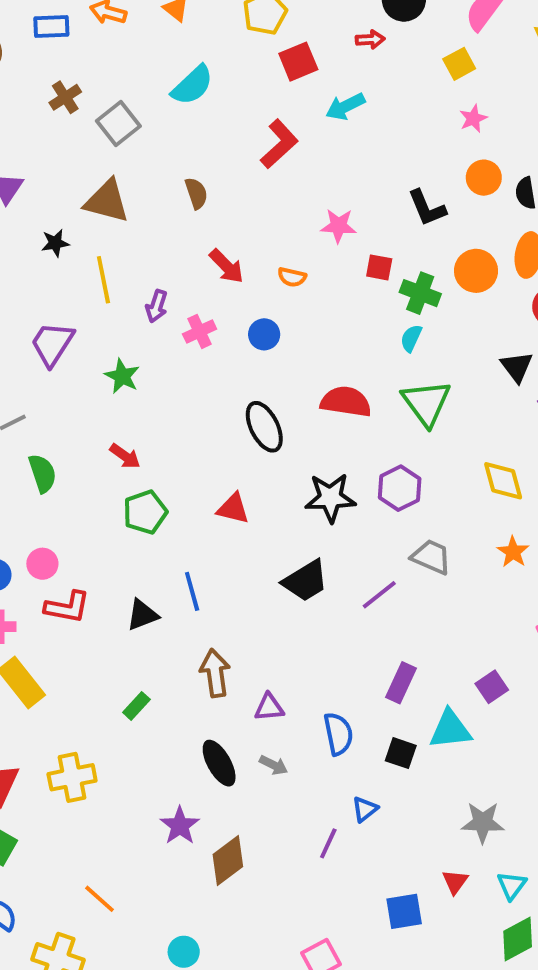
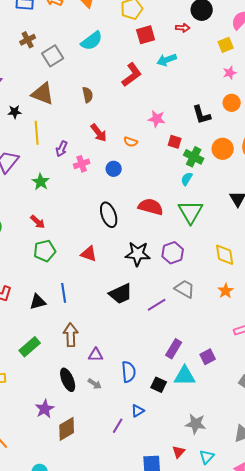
purple rectangle: (401, 683) -> (174, 349), moved
green rectangle: (136, 706) -> (30, 347), size x1.5

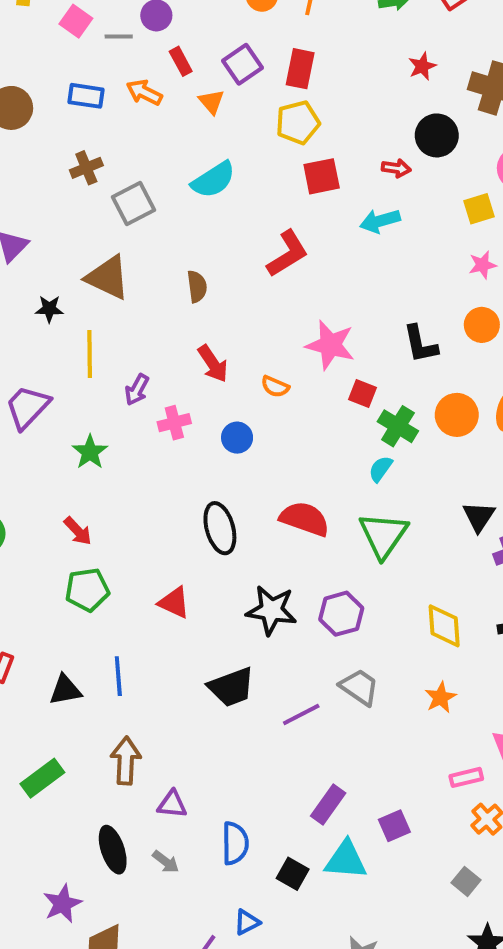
cyan arrow: (167, 60) -> (380, 221), moved
pink star: (157, 119) -> (330, 345), size x1.4

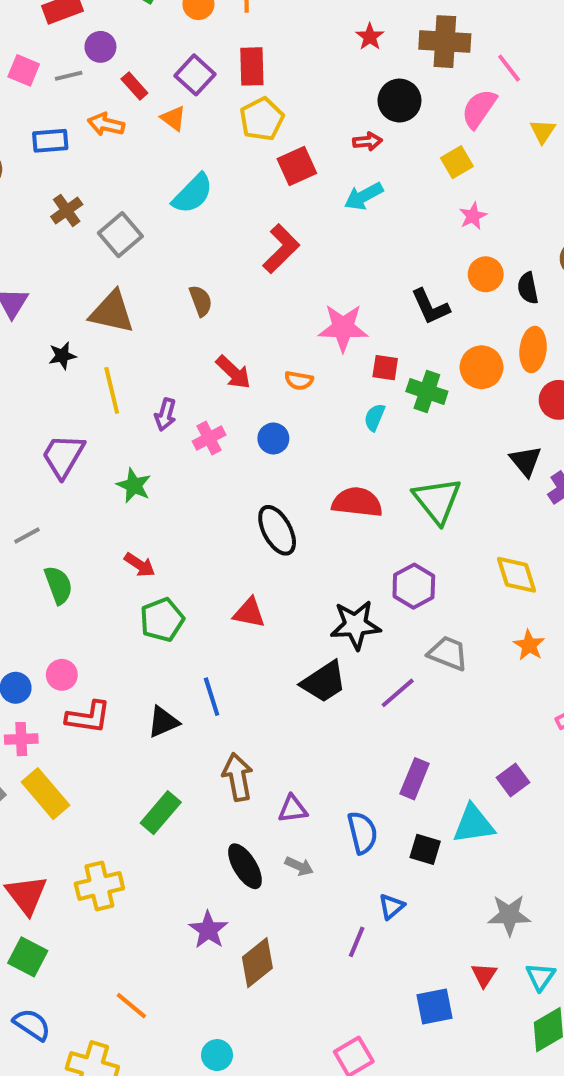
cyan semicircle: (381, 469) -> (375, 417), moved
black star: (271, 610) -> (355, 625), moved
purple rectangle: (328, 805) -> (415, 779), moved

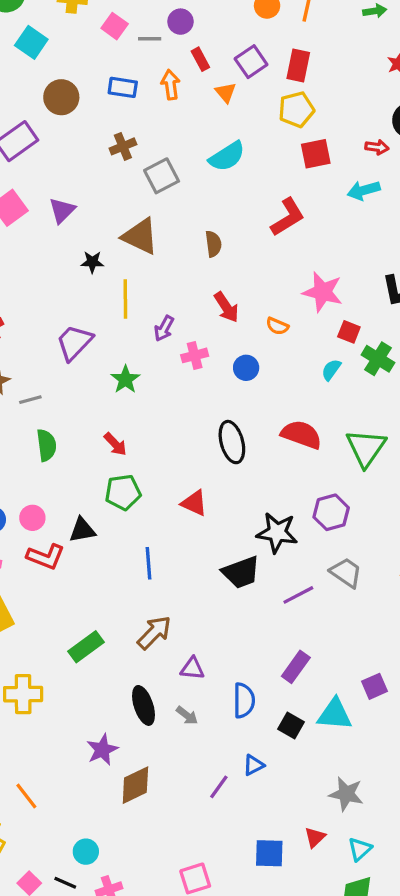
orange arrow: (106, 124) -> (170, 85), turned 56
black triangle: (163, 722) -> (82, 530), moved
brown arrow: (238, 777) -> (154, 633), turned 42

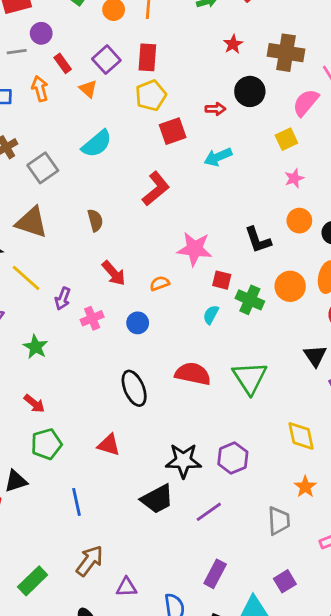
red arrow: (377, 147) -> (215, 109), moved
yellow line: (125, 299) -> (26, 278), turned -40
orange semicircle: (277, 326) -> (160, 283), turned 144
purple hexagon: (331, 512) -> (233, 458), moved
gray trapezoid: (346, 573) -> (279, 521), moved, turned 60

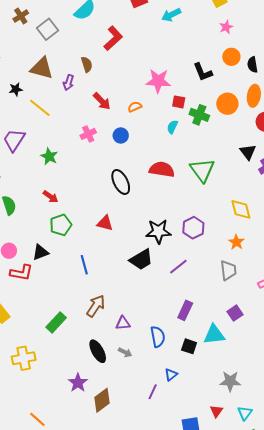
red L-shape: (156, 189) -> (113, 38), moved
purple arrow: (63, 299) -> (68, 83), moved
orange star: (305, 487) -> (236, 242), moved

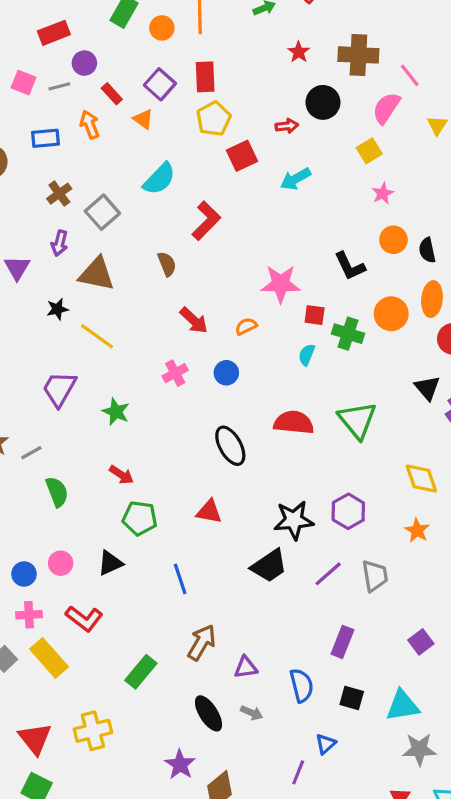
purple arrow: (68, 83) -> (59, 243), moved
green pentagon: (61, 225) -> (140, 518), turned 30
gray trapezoid: (228, 270) -> (375, 576), moved
red L-shape: (21, 273) -> (84, 619), moved, turned 30
cyan triangle: (214, 335) -> (403, 706), moved

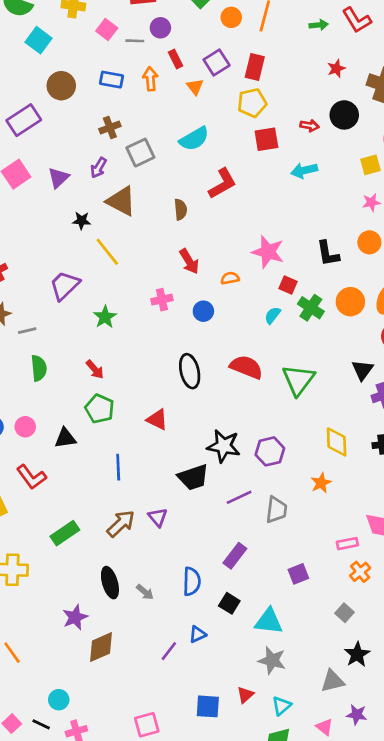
purple triangle: (246, 667) -> (158, 517), moved, turned 42

